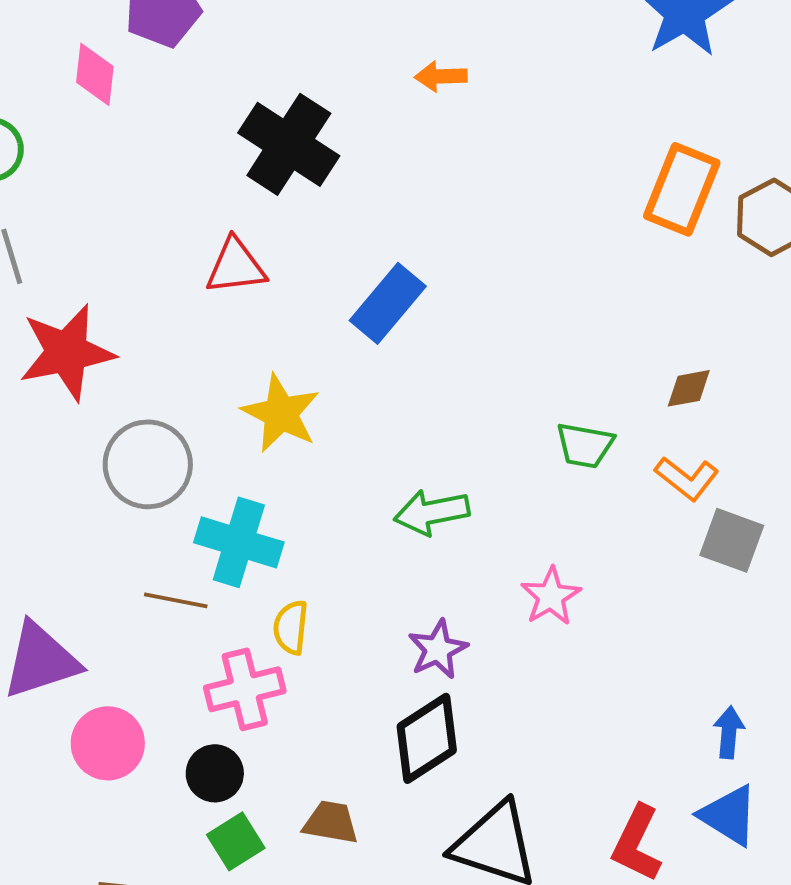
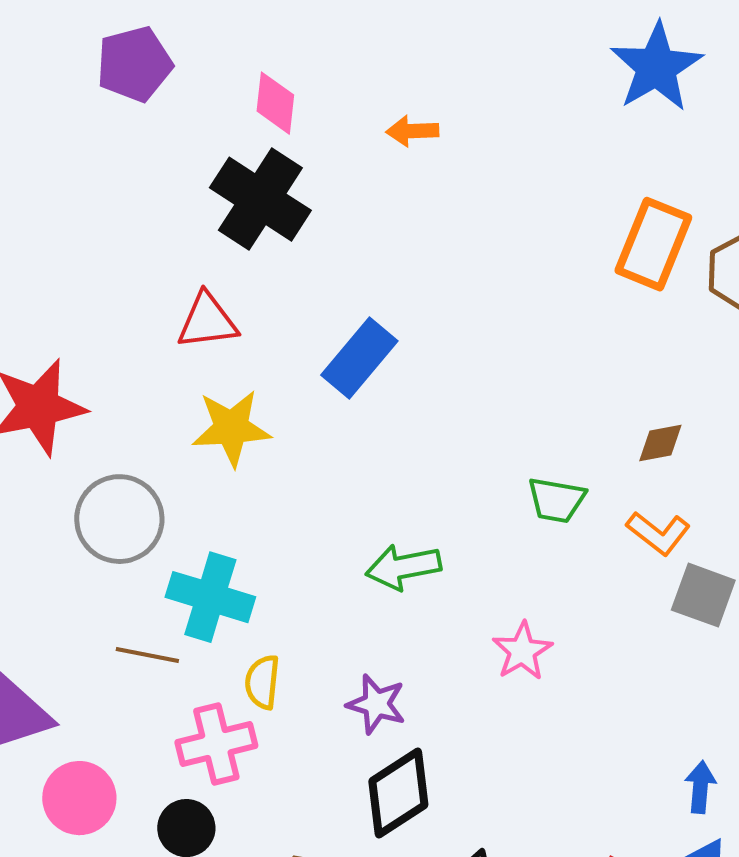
pink diamond: (95, 74) -> (275, 103), moved
yellow star: (281, 413) -> (231, 428), moved, turned -30
purple star: (438, 649) -> (376, 704), moved, turned -30

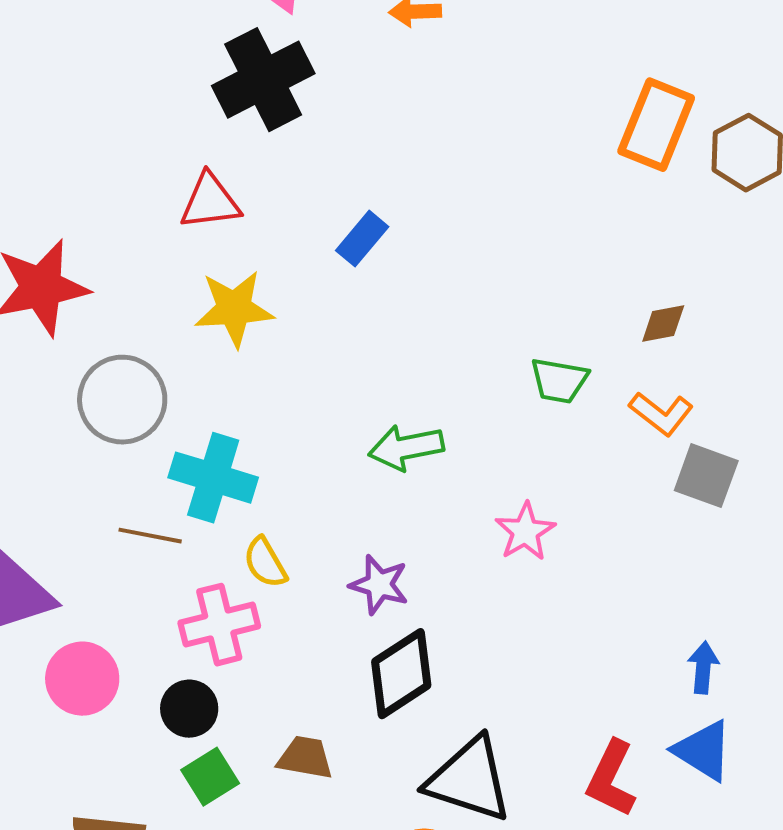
black cross: (260, 199) -> (263, 80), turned 30
blue rectangle: (359, 358) -> (362, 239), size x0.7
yellow semicircle: (262, 682) -> (265, 563), turned -36

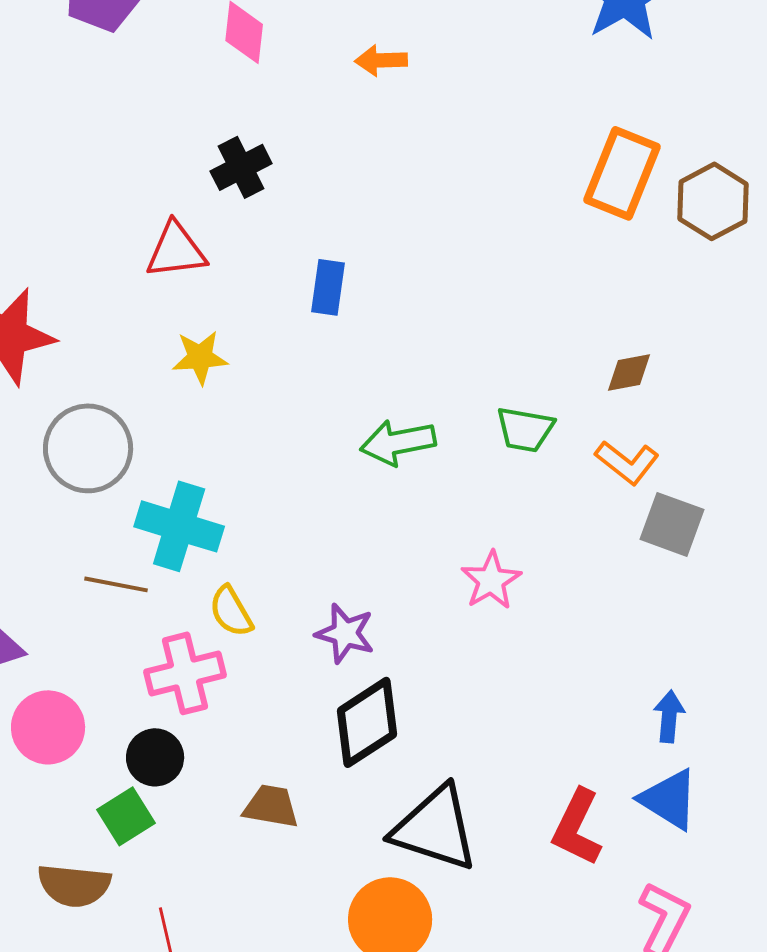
black cross: (263, 80) -> (241, 167), moved, size x0.6
blue rectangle: (362, 239) -> (328, 287), turned -32
yellow star: (234, 309) -> (200, 357), size x0.7
green arrow: (406, 448) -> (398, 442), moved
green square: (210, 777) -> (126, 816), moved

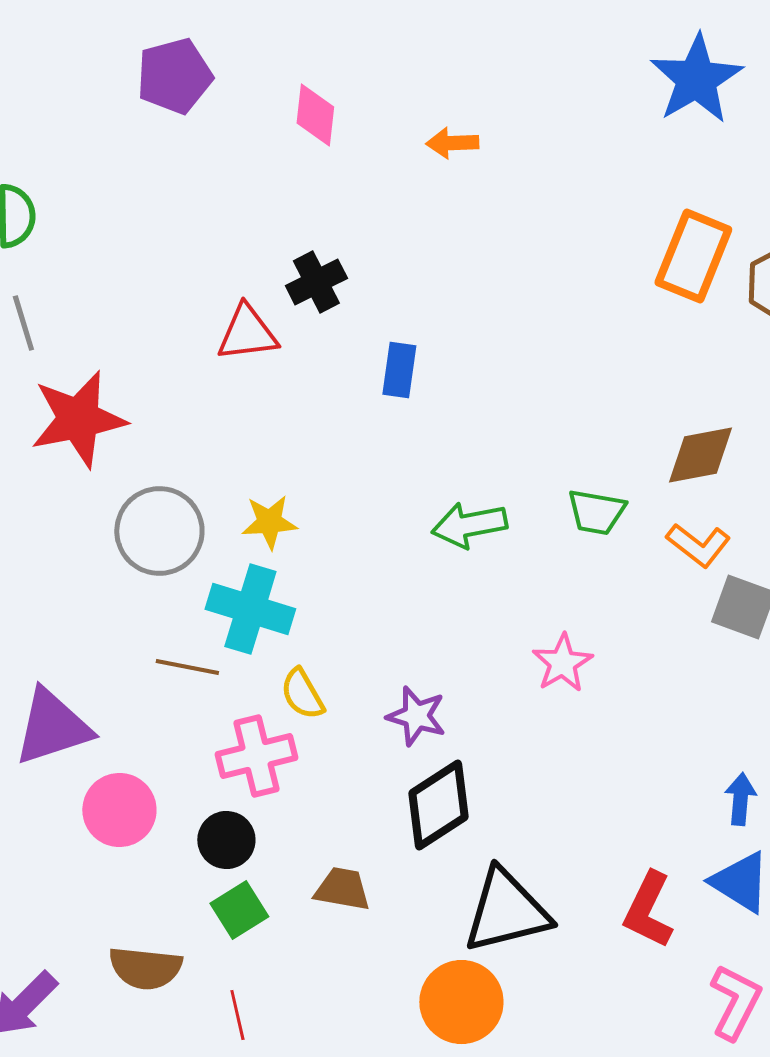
black cross: (241, 167) -> (316, 282), moved
yellow star: (200, 357) -> (269, 522), moved
brown diamond: (629, 372) -> (700, 455), size x1.5
green square: (126, 816) -> (239, 910), moved
black triangle: (435, 828) -> (506, 911), turned -32

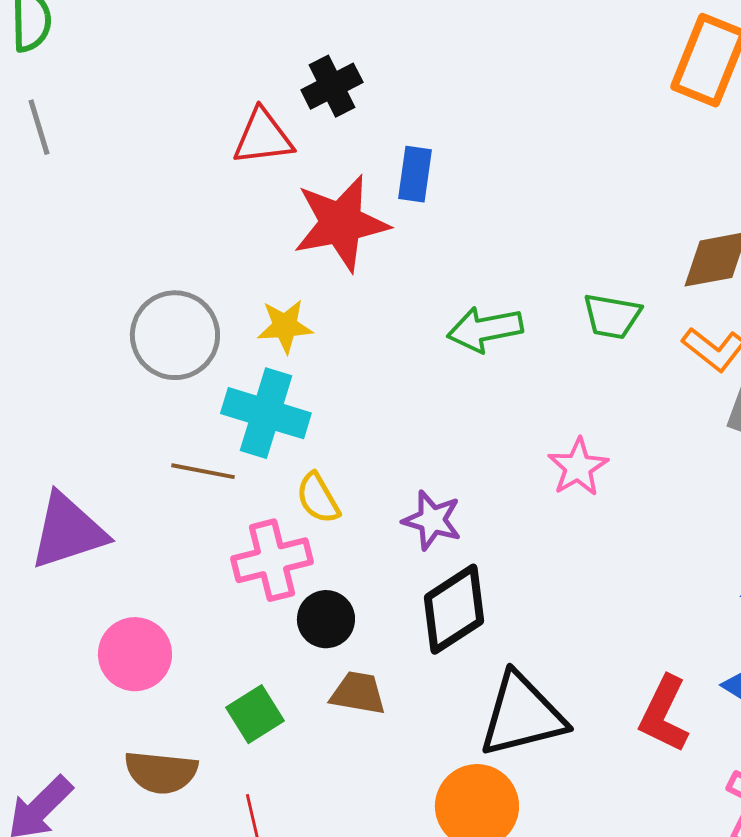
red star: (78, 419) -> (341, 223), moved
pink circle: (119, 810) -> (135, 654), moved
black circle: (226, 840) -> (326, 619), moved

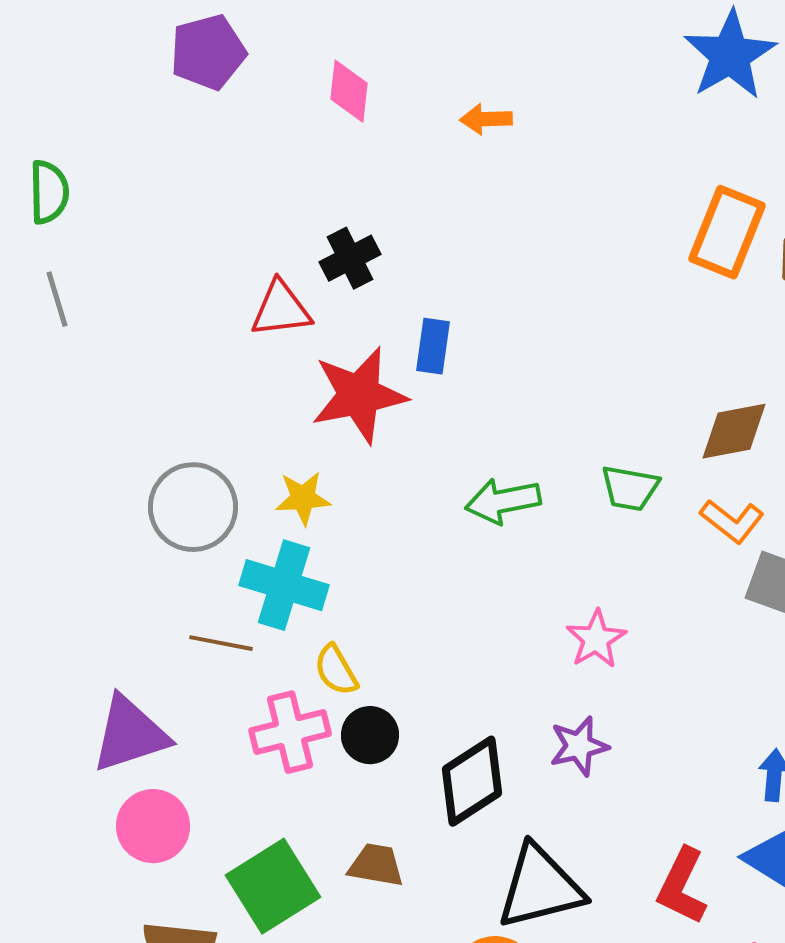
purple star: (432, 520) -> (579, 746), moved, turned -30
purple triangle: (68, 531) -> (130, 734), moved
black circle: (326, 619) -> (370, 735), moved
green square: (255, 714) -> (273, 886), size x1.6

